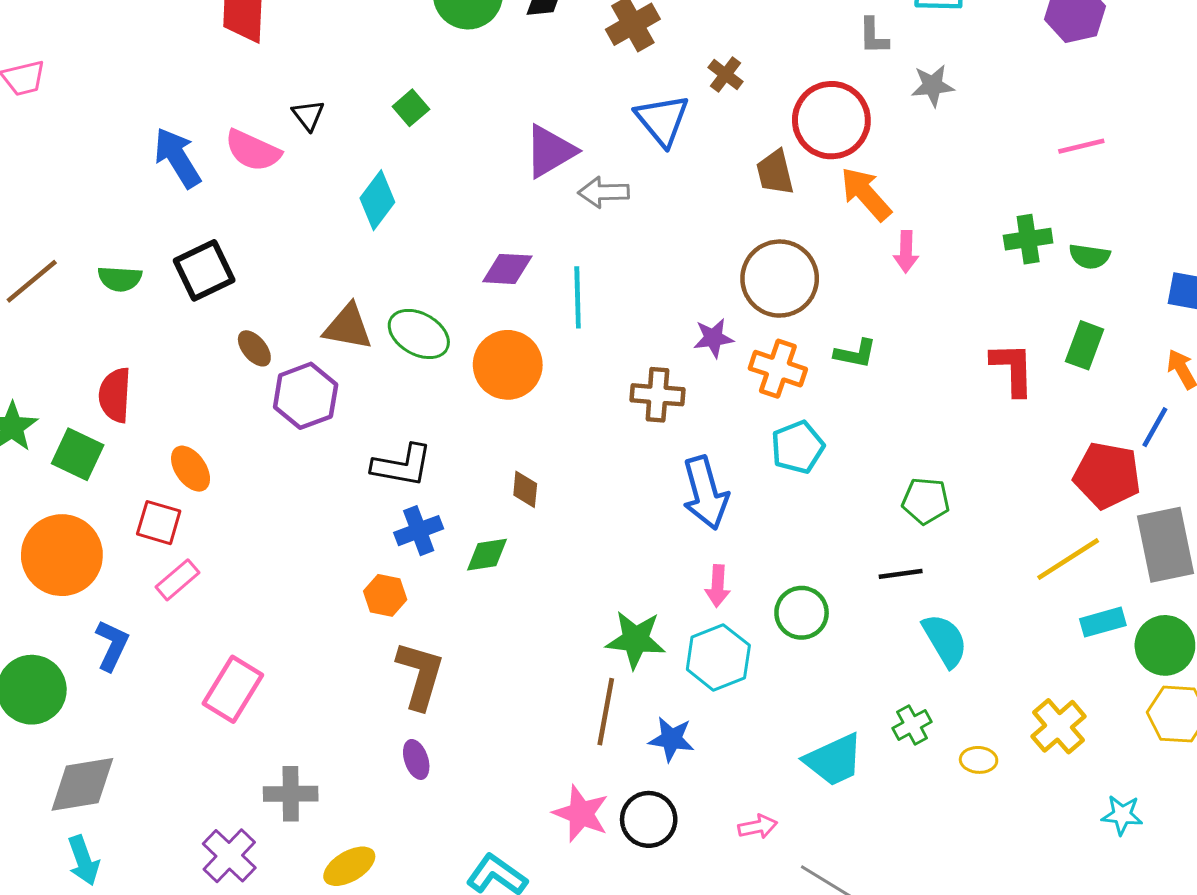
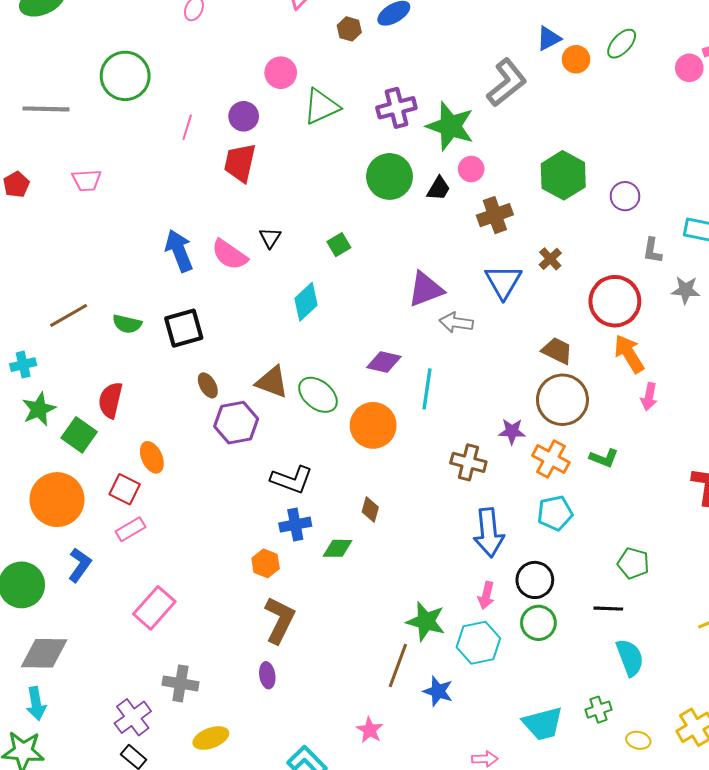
brown trapezoid: (775, 172) -> (557, 351), moved, turned 120
pink star: (581, 814) -> (370, 730), size x0.7
black circle: (649, 819) -> (535, 580), moved

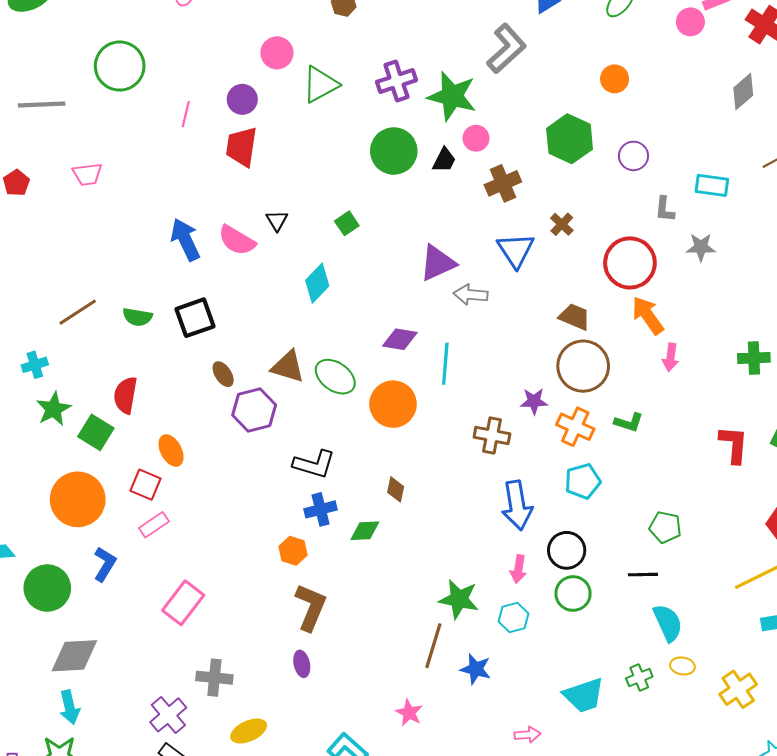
orange circle: (576, 59) -> (615, 79), moved
cyan hexagon: (478, 643) -> (513, 617), size x0.7
yellow ellipse: (638, 740) -> (682, 666), moved

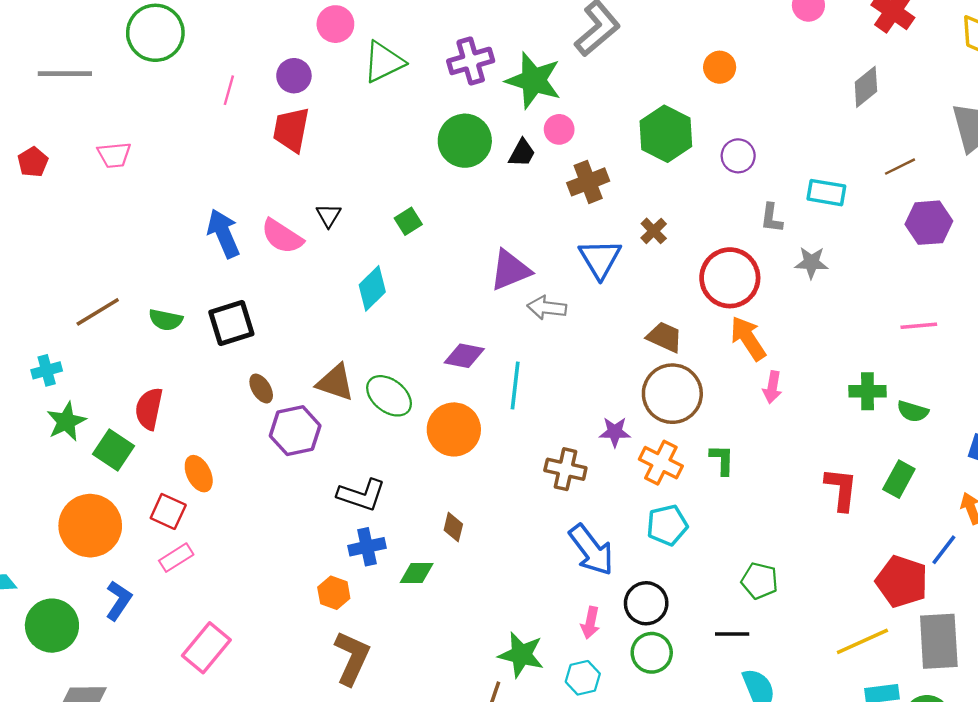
green L-shape: (629, 422) -> (722, 460), turned -108
blue arrow: (517, 505) -> (591, 550), turned -30

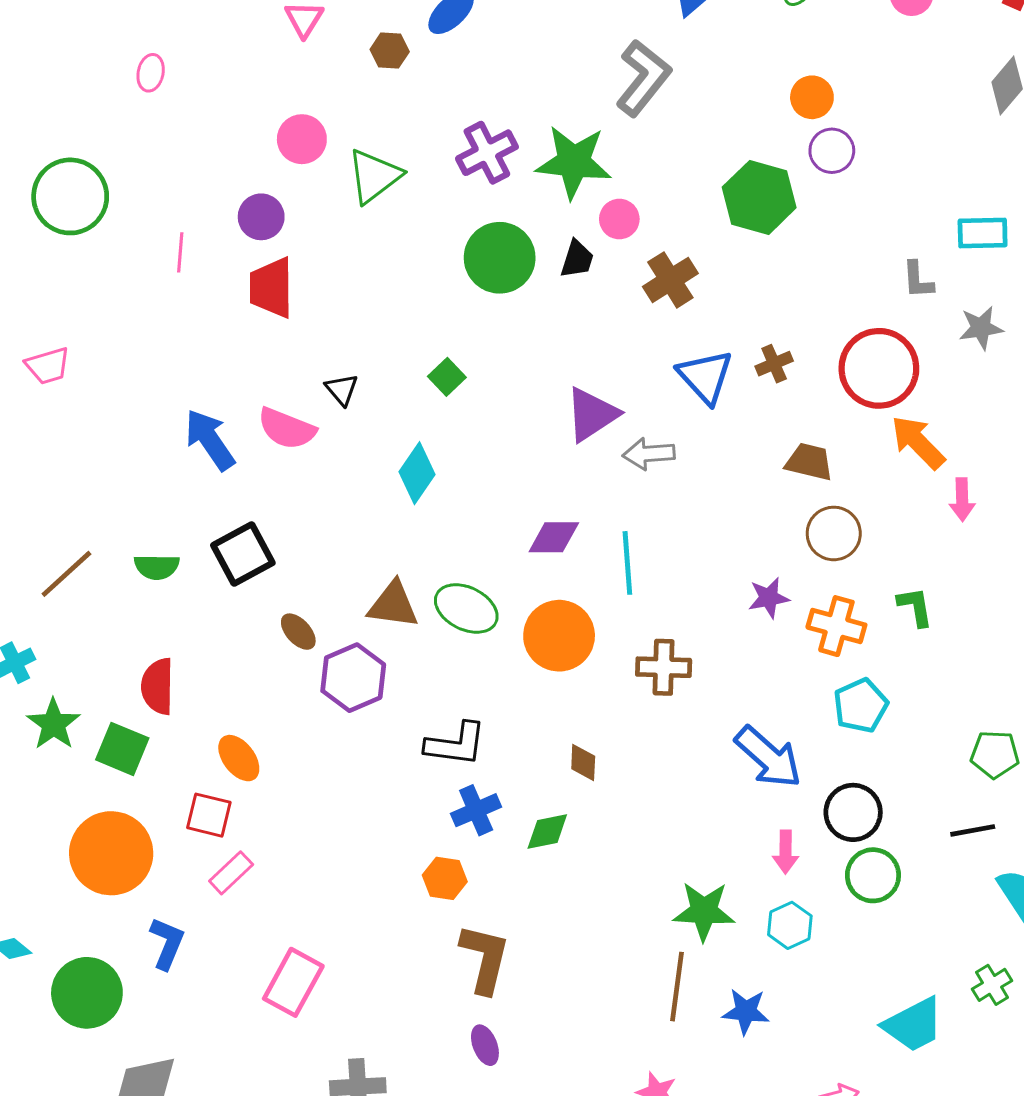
purple circle: (738, 156) -> (832, 151), moved
brown cross: (654, 231) -> (774, 364), moved, turned 32
brown circle: (672, 394) -> (834, 533), size x0.7
brown cross: (565, 469) -> (664, 667), moved

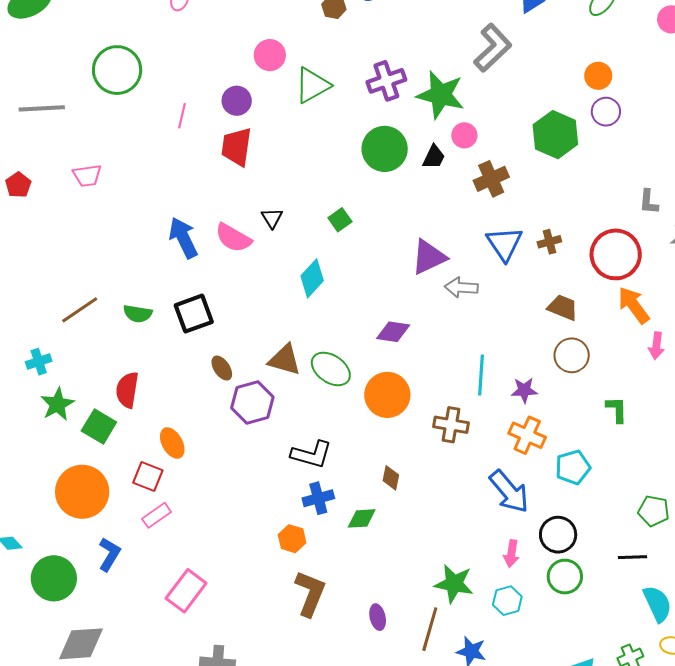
cyan line: (627, 563) -> (481, 375), moved
orange cross: (836, 626) -> (527, 435), moved
purple ellipse: (485, 1045) -> (378, 617), moved

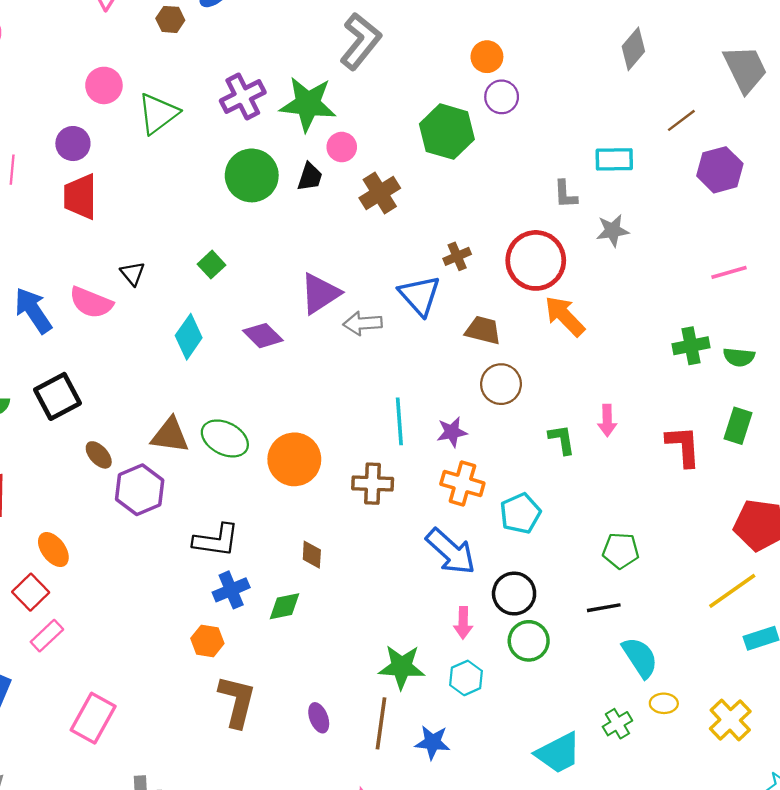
blue triangle: (504, 244) -> (420, 295), moved
purple diamond: (393, 332) -> (263, 336), moved, turned 44
pink arrow: (656, 346) -> (607, 420), moved
red square: (148, 476) -> (31, 592), turned 32

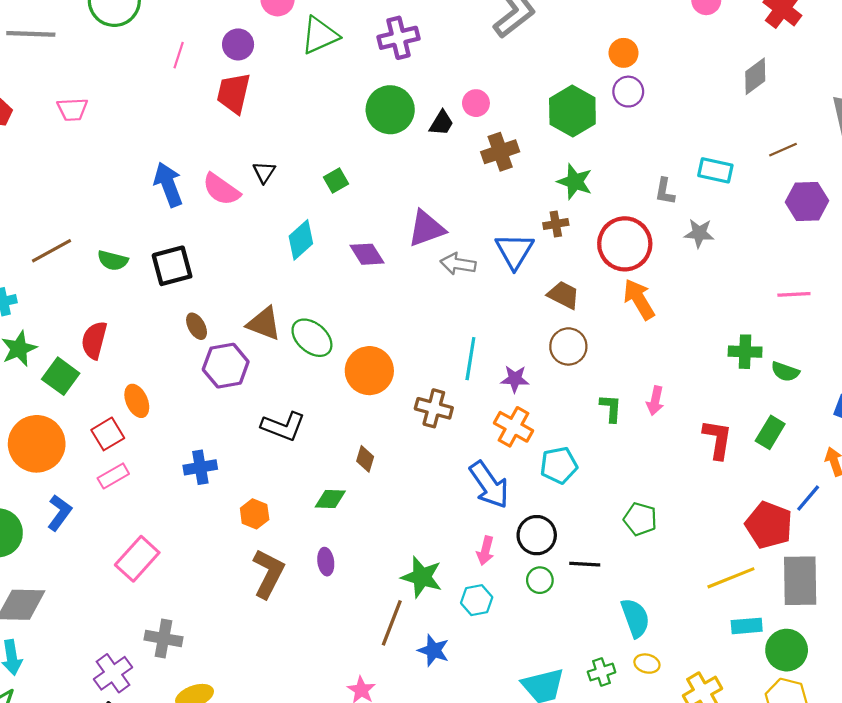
green star: (308, 104) -> (575, 182), moved, size x0.7
blue cross: (231, 590) -> (200, 467), moved
black line: (604, 608) -> (585, 564), moved
green circle: (529, 641) -> (540, 580), size x0.7
purple ellipse: (319, 718) -> (326, 562), moved

